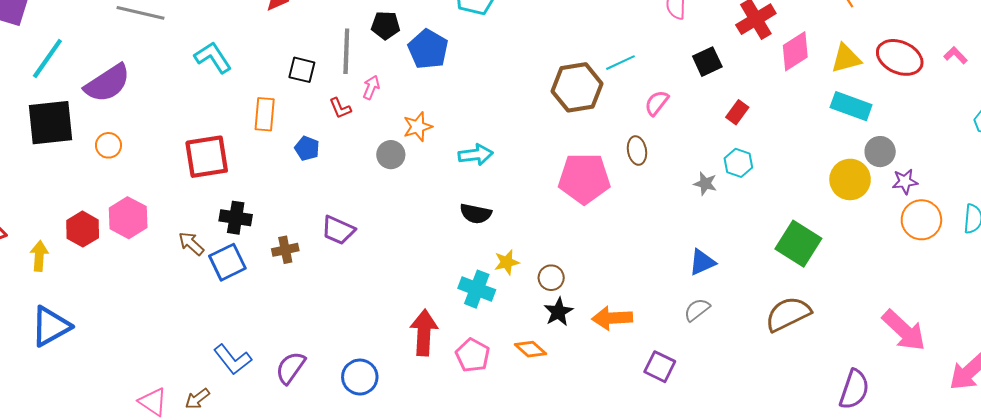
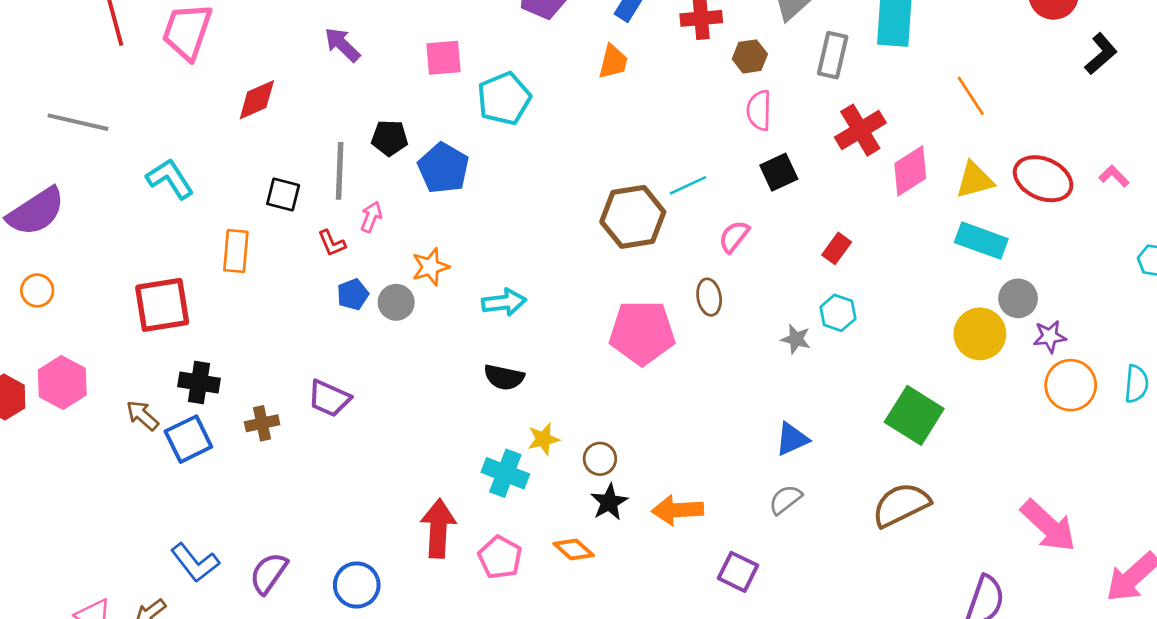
black square: (707, 62) -> (779, 172), moved
blue pentagon: (307, 148) -> (353, 294), moved, turned 30

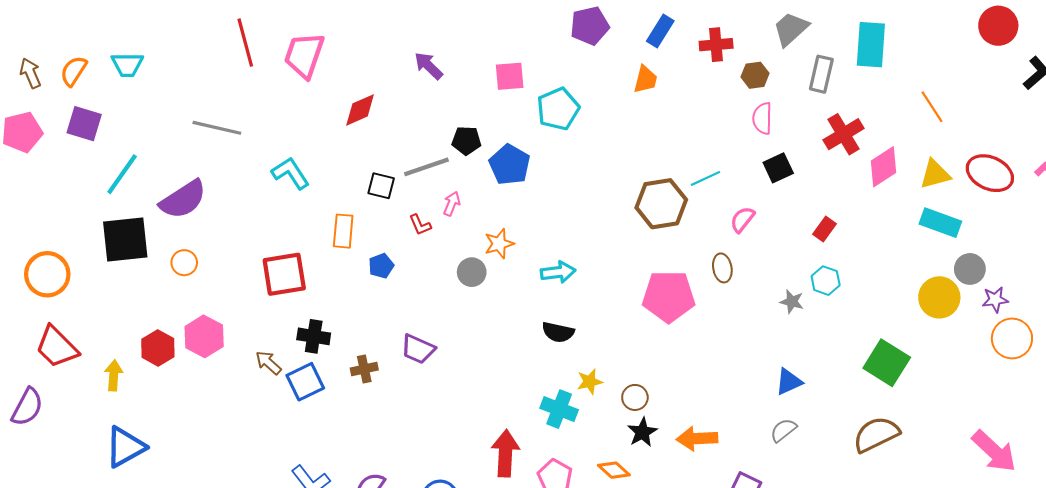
gray line: (340, 171) -> (426, 167), turned 69
blue pentagon: (353, 294) -> (381, 266), moved

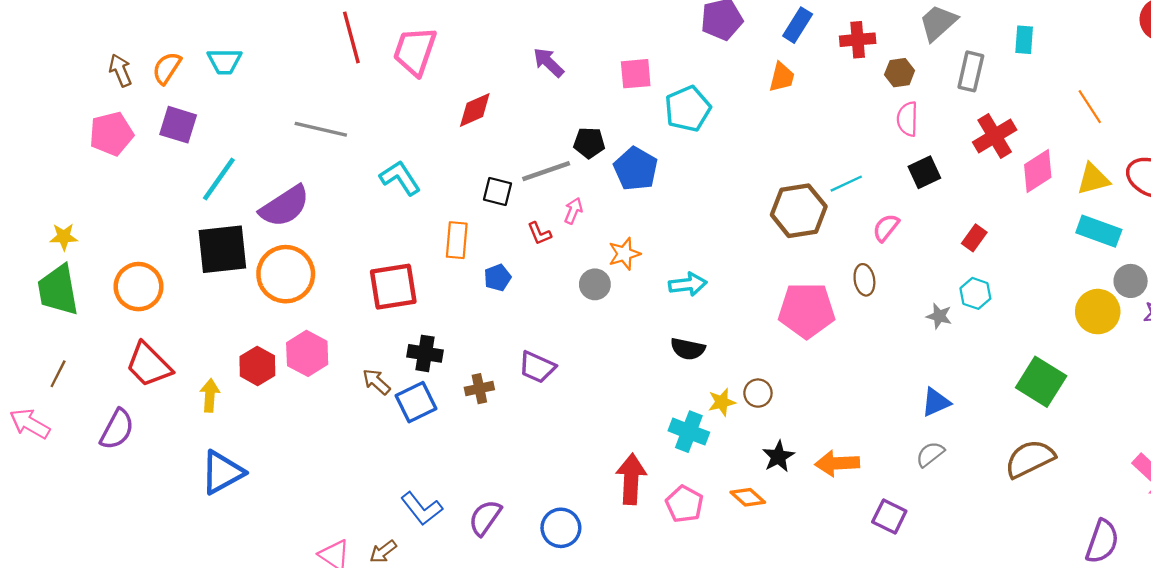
cyan rectangle: (871, 45) -> (1024, 40), size x0.6
orange circle: (184, 263) -> (286, 274), size x2.0
brown circle: (635, 397) -> (758, 393), moved

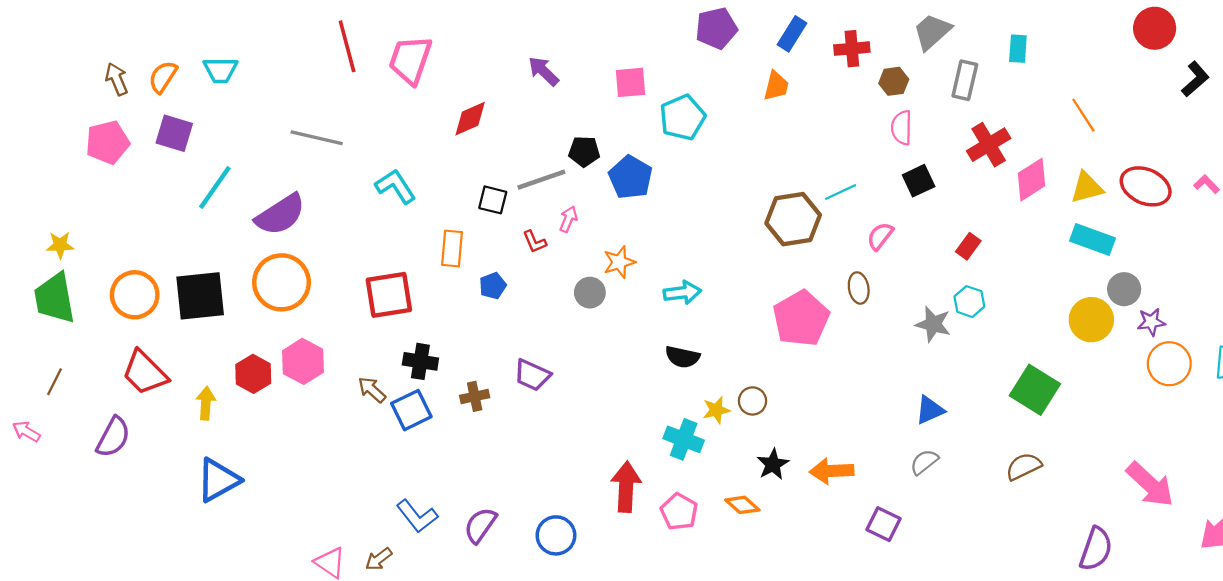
black square: (222, 249) -> (200, 296), moved
pink pentagon: (807, 310) -> (801, 319), turned -30
gray star: (939, 316) -> (933, 324), size x1.4
pink arrow: (30, 424) -> (26, 431), size x0.7
brown semicircle: (1030, 459) -> (1024, 466), size x0.7

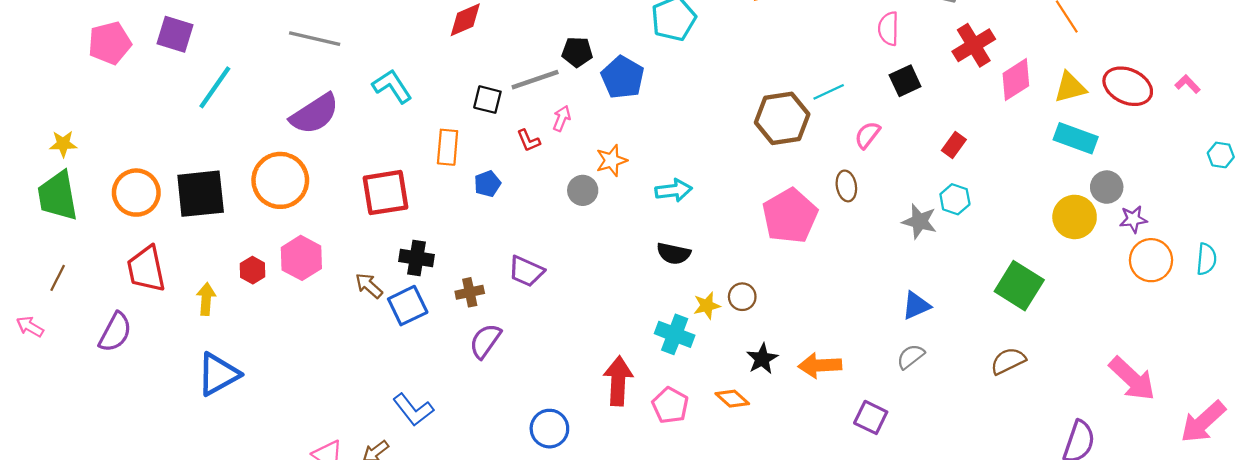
purple semicircle: (280, 215) -> (315, 114), moved
red trapezoid: (145, 373) -> (146, 269), turned 33
red hexagon: (253, 374) -> (253, 270), size x0.7
purple semicircle: (480, 525) -> (485, 341), moved

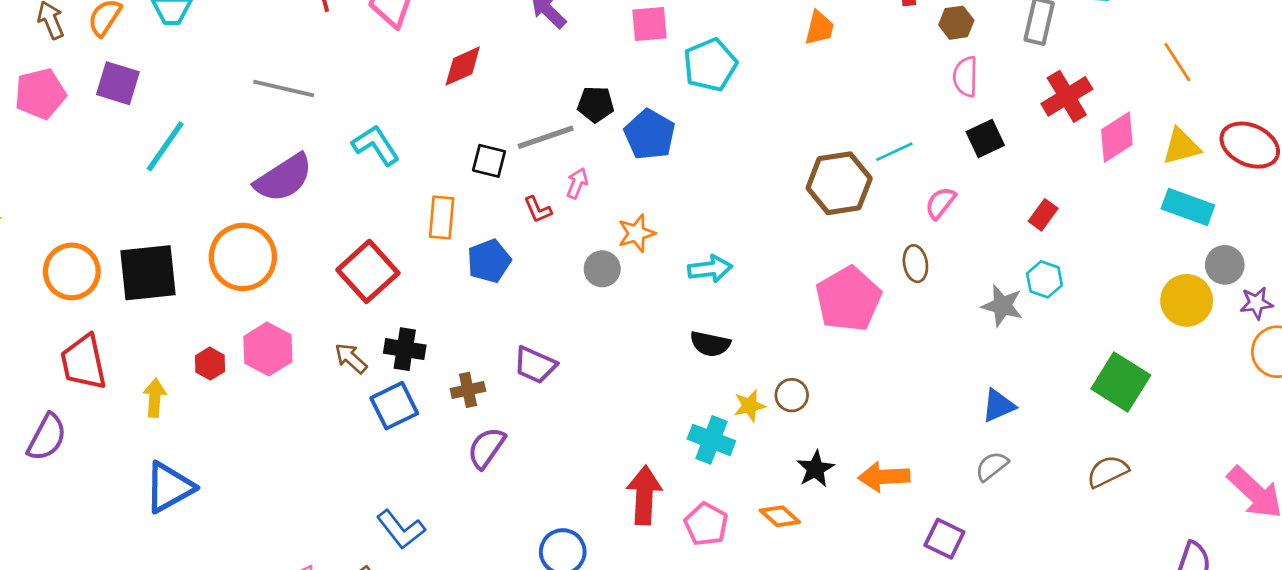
blue pentagon: (487, 184) -> (489, 261), size x1.4
red square: (386, 193) -> (368, 271), turned -33
brown arrow: (369, 286) -> (351, 358), moved

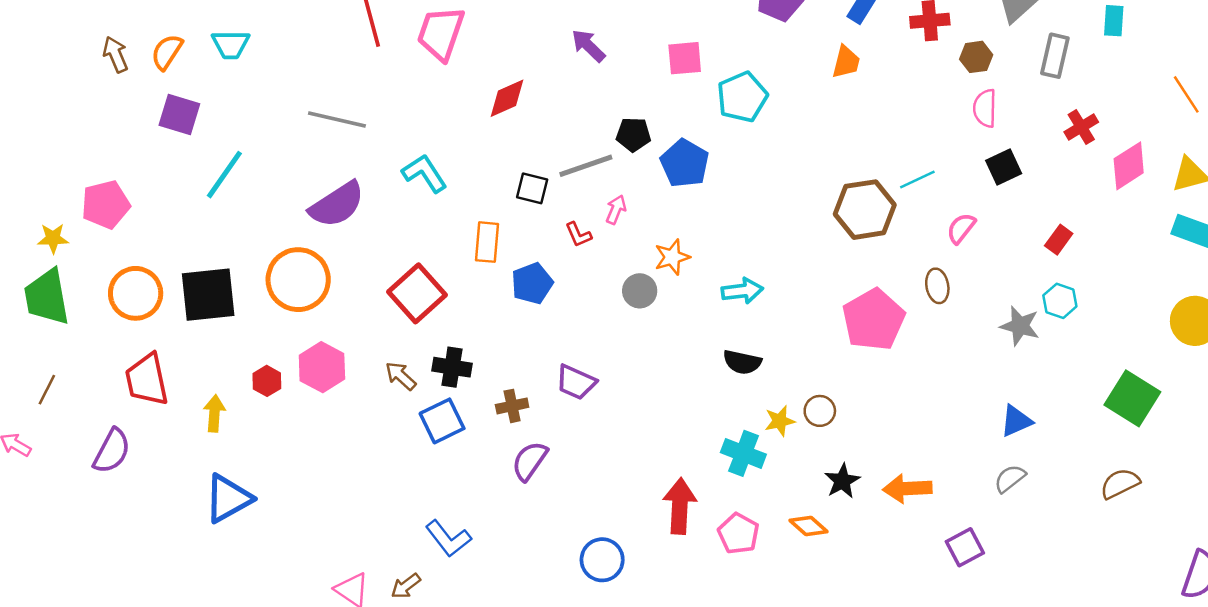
pink pentagon: (40, 94) -> (106, 205), moved
red cross: (1067, 96) -> (1081, 127), size x0.7
purple square: (944, 539) -> (965, 547), turned 36

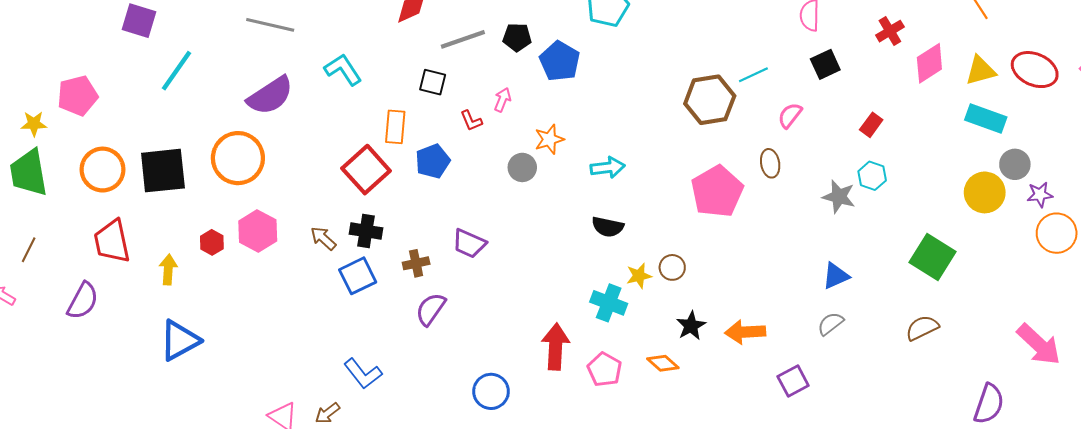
gray line: (586, 166) -> (463, 39), moved
red square: (417, 293) -> (366, 170), moved

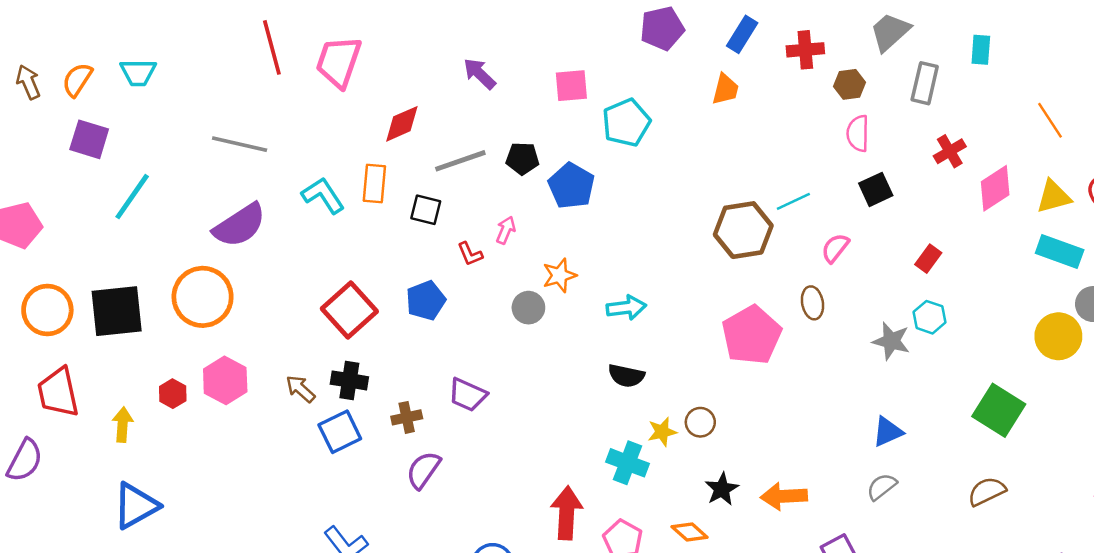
orange rectangle: (395, 127) -> (374, 183), moved

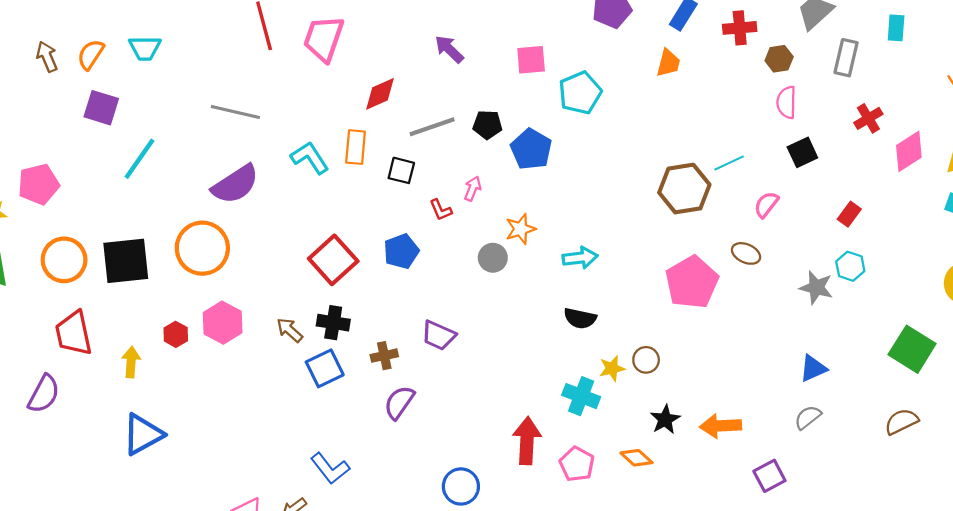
brown ellipse: (812, 303) -> (746, 253), turned -56

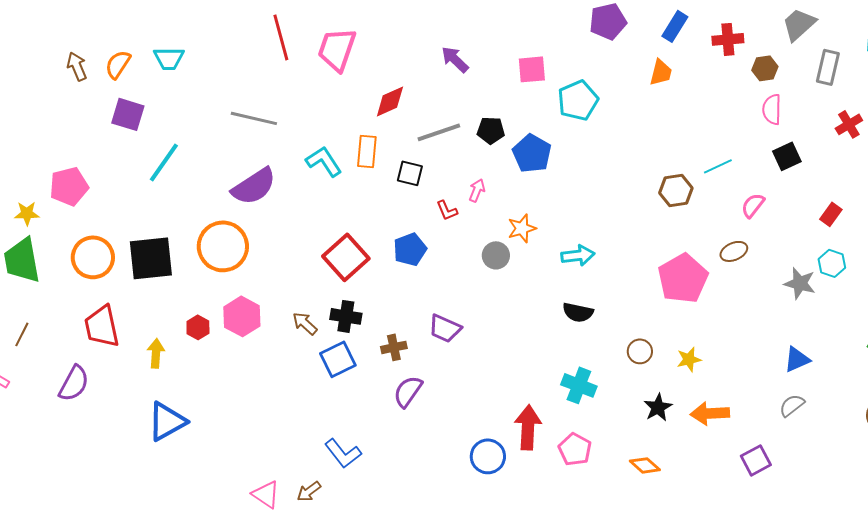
brown hexagon: (684, 189) -> (676, 190), size x0.7
brown ellipse: (746, 253) -> (734, 251), turned -48
yellow star: (612, 368) -> (689, 359), moved
orange diamond: (636, 458) -> (645, 465), moved
blue circle: (461, 486) -> (488, 456), moved

